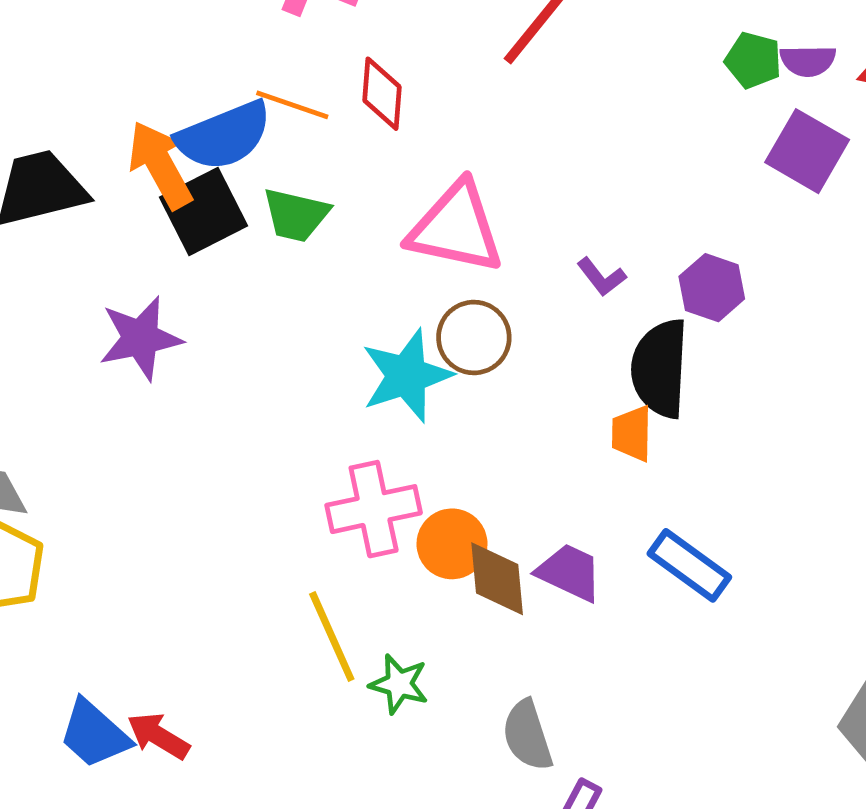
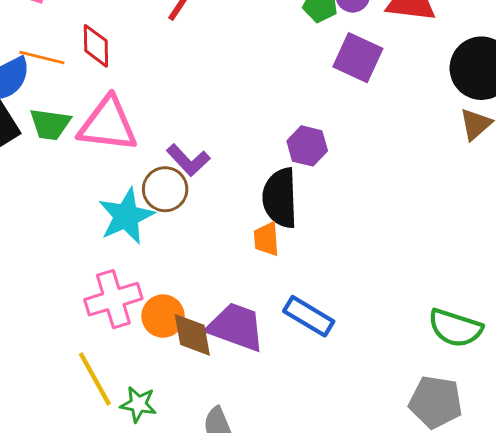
pink triangle: (456, 228) -> (108, 124), moved
purple L-shape: (601, 277) -> (188, 160), moved, size x1.4
purple trapezoid: (569, 572) -> (236, 327), size x1.4

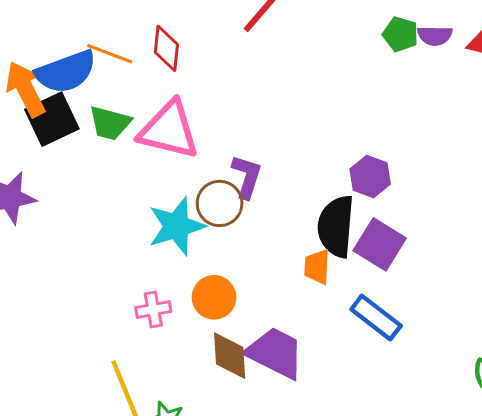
purple square: (358, 58) -> (380, 244), moved
purple L-shape: (188, 160) -> (247, 176), turned -126
pink cross: (113, 299) -> (153, 309), size x0.6
orange circle: (163, 316) -> (214, 297), moved
blue rectangle: (309, 316) -> (376, 317), moved

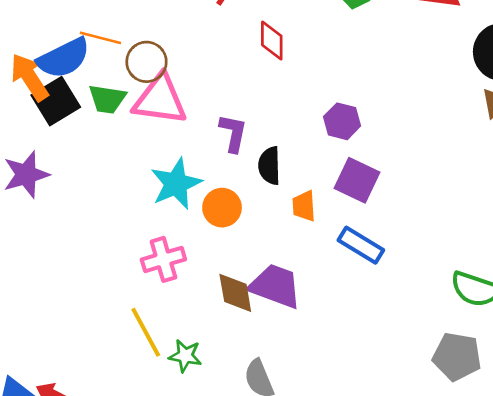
red diamond: (166, 48) -> (272, 40), moved
brown circle: (220, 203) -> (146, 62), moved
black semicircle: (336, 226) -> (269, 166), moved, size x0.7
orange circle: (214, 297) -> (222, 208), moved
pink cross: (153, 309) -> (163, 259), size x1.4

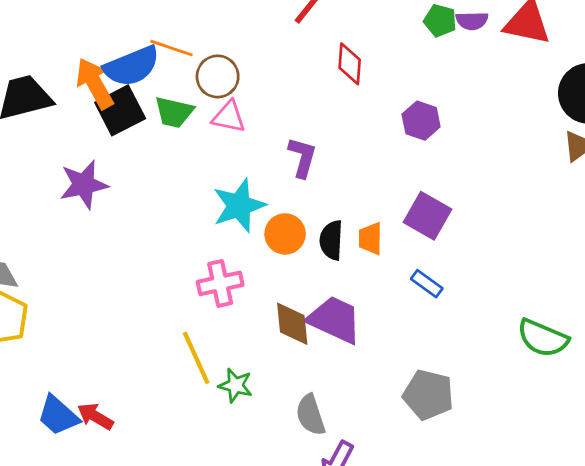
pink triangle: (160, 100) -> (229, 117), size x0.6
purple hexagon: (342, 121) -> (421, 121), moved
black semicircle: (269, 166) -> (331, 240), moved
blue rectangle: (361, 245) -> (427, 284), size x0.7
gray pentagon: (457, 357) -> (428, 395), moved

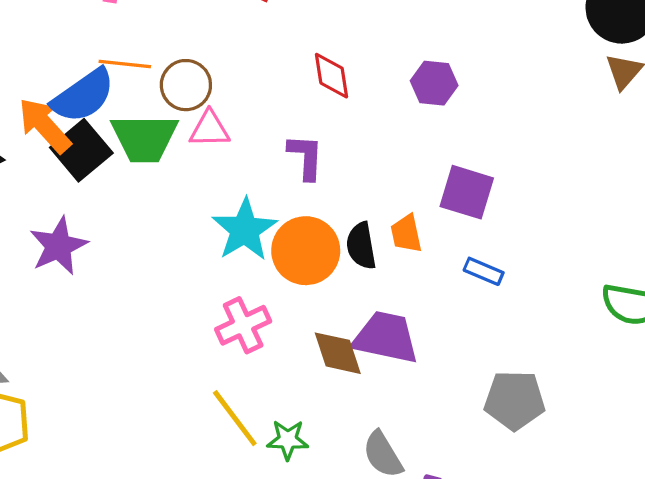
red diamond: (350, 64) -> (332, 76), moved
green trapezoid: (174, 112) -> (144, 138), size x1.4
orange circle: (285, 234) -> (306, 251), size x1.4

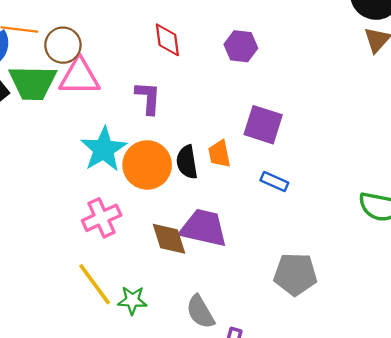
pink triangle: (209, 129) -> (79, 77), size x1.4

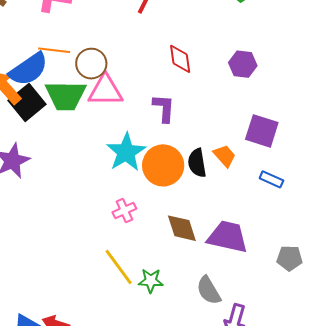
orange trapezoid: (219, 154) -> (225, 156), turned 150
pink cross: (102, 218) -> (124, 210), size x0.7
purple trapezoid: (204, 228) -> (228, 237), moved
gray pentagon: (295, 274) -> (289, 258), size x0.7

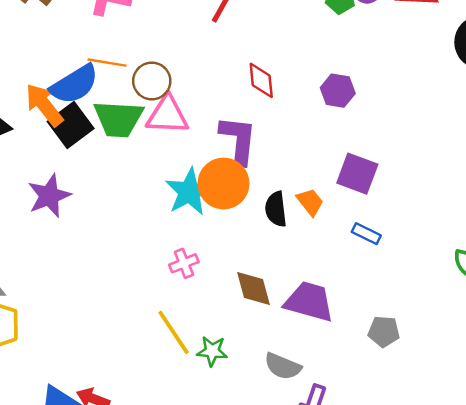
purple L-shape: (164, 108) -> (238, 140), size x1.4
orange circle: (163, 165) -> (224, 184), moved
gray semicircle: (209, 290) -> (283, 366), turned -40

